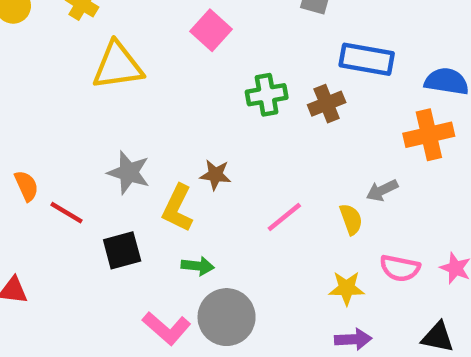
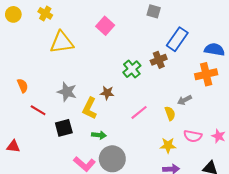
blue rectangle: (367, 59) -> (177, 39), turned -65
green cross: (267, 95) -> (132, 69), moved, turned -30
orange semicircle: (26, 186) -> (23, 86), moved

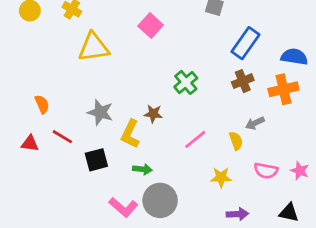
brown cross: (159, 60) -> (243, 81), moved
yellow star: (168, 145) -> (221, 177), moved
red triangle: (13, 146) -> (30, 143), moved

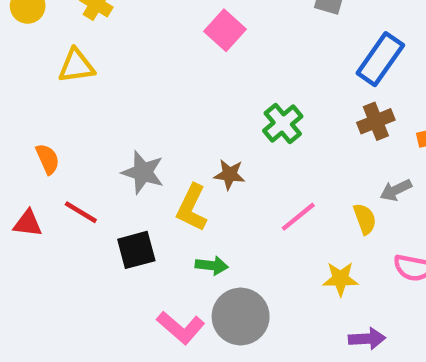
yellow triangle: (94, 47) -> (76, 66), moved, size x0.7

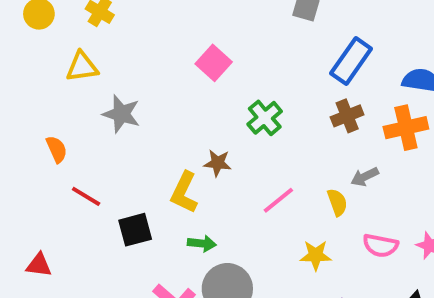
pink square: (225, 30) -> (214, 63), moved
gray star: (143, 172) -> (121, 114), moved
red triangle: (28, 223) -> (39, 265), moved

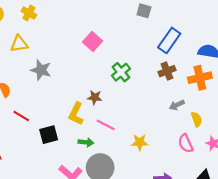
pink line: (278, 200) -> (106, 125), moved, turned 66
yellow semicircle: (337, 202) -> (197, 119), moved
pink semicircle: (380, 245) -> (186, 143), turned 54
yellow star: (316, 255) -> (140, 142), moved

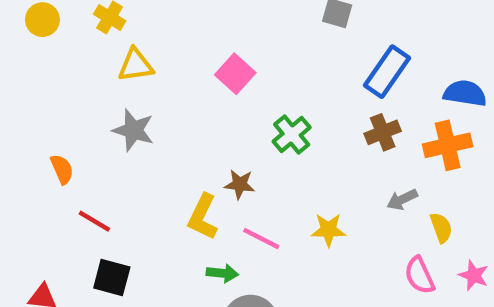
yellow triangle: (19, 44) -> (136, 65), moved
black square: (49, 135) -> (112, 278), moved, turned 30
yellow star: (140, 142) -> (328, 230), moved

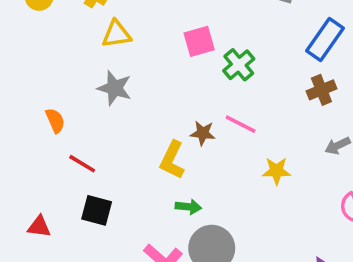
pink square: (235, 74) -> (199, 41), turned 32
green cross: (292, 134) -> (239, 65), moved
pink line: (261, 238) -> (241, 124), moved

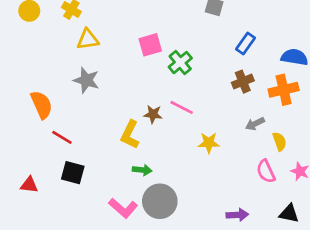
blue rectangle: (325, 40) -> (245, 43), size x0.7
orange semicircle: (55, 120) -> (41, 105), size x1.5

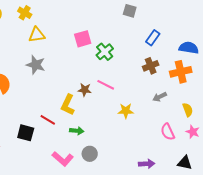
red line: (62, 137) -> (48, 120), moved
yellow semicircle: (279, 141) -> (188, 110), moved
gray circle: (160, 201) -> (90, 154), size x0.6

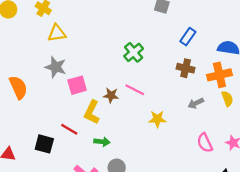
pink square: (83, 39) -> (77, 85), moved
brown cross: (151, 66) -> (186, 68), turned 35
yellow semicircle: (188, 110) -> (227, 99), moved

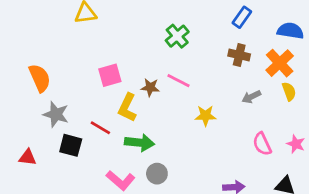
gray star: (56, 67) -> (56, 114), moved
orange cross: (219, 75) -> (280, 63), turned -30
green arrow: (102, 142) -> (139, 143), size x1.5

